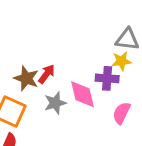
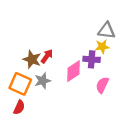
pink diamond: (83, 94) -> (73, 71), turned 70
gray star: (55, 103) -> (43, 81), moved

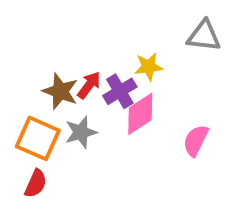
yellow star: (102, 47) -> (148, 67), moved
purple cross: (92, 59) -> (120, 91), moved, turned -35

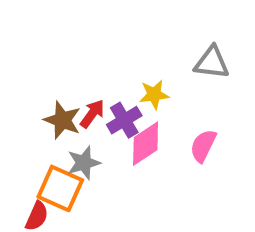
orange square: (38, 138) -> (60, 188), moved
pink semicircle: (196, 140) -> (203, 146), moved

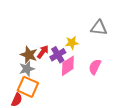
gray star: (84, 163) -> (27, 69), moved

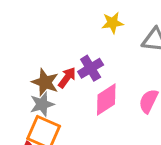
yellow star: (72, 43) -> (112, 23), moved
purple cross: (58, 55) -> (91, 68), moved

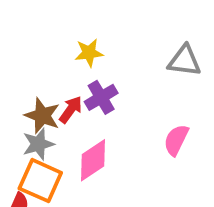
yellow star: (112, 23) -> (89, 53), moved
pink diamond: (106, 100) -> (93, 160), moved

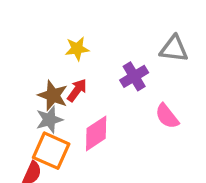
yellow star: (89, 53) -> (77, 49), moved
purple cross: (101, 97) -> (134, 76), moved
pink semicircle: (176, 140) -> (167, 116), turned -64

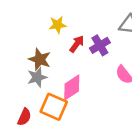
red arrow: (77, 90) -> (77, 44), moved
orange square: (51, 151) -> (54, 107), moved

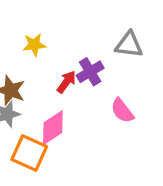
red arrow: (77, 44) -> (66, 82), moved

